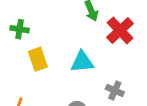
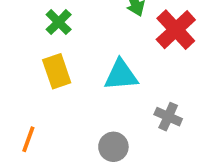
green cross: (20, 29) -> (59, 22), moved, turned 36

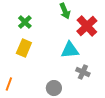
yellow rectangle: (57, 71) -> (24, 48), turned 42
cyan triangle: (121, 75) -> (70, 50), moved

